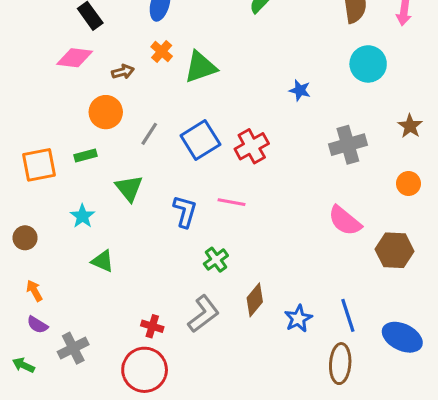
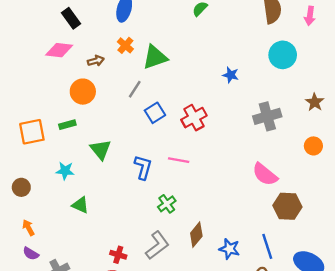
gray line: (149, 134) -> (135, 89), moved
blue square: (200, 140) -> (155, 113), size x0.7
cyan star: (82, 216) -> (65, 171), turned -30
brown hexagon: (395, 250) -> (287, 206), moved
blue star: (298, 319) -> (229, 249), turned -30

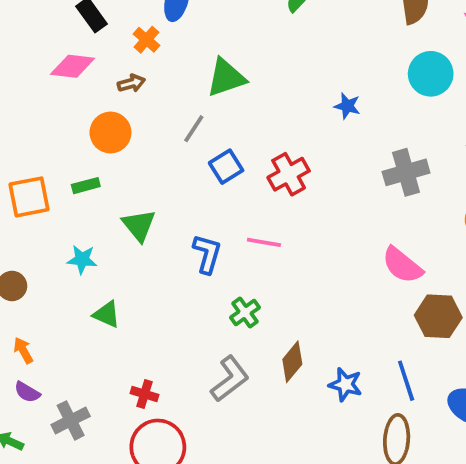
orange cross: (125, 45) -> (146, 40), moved
red cross: (118, 255) -> (145, 394), moved

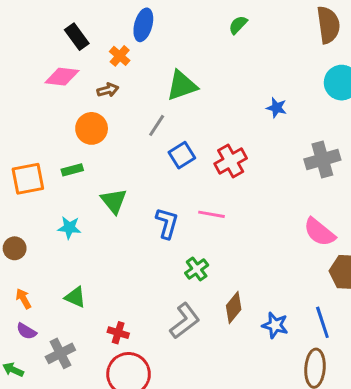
green triangle: (107, 314) -> (75, 297), moved

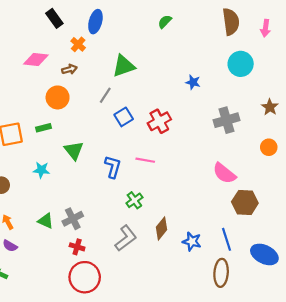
black rectangle: (77, 37) -> (54, 18), moved
gray cross: (60, 353) -> (73, 219), moved

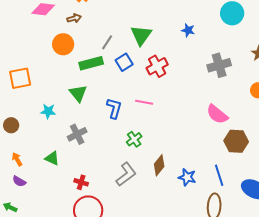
green triangle: (124, 66) -> (141, 35), moved, turned -35
green rectangle: (43, 128) -> (91, 63), moved, size x1.6
gray cross: (73, 219) -> (77, 134), moved

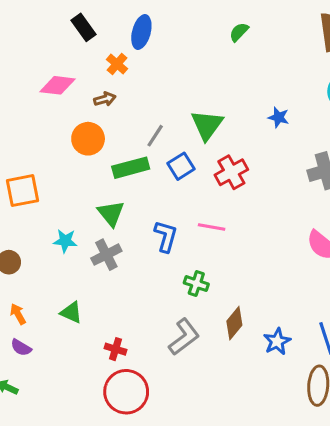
gray cross: (77, 134) -> (106, 255), moved
green cross: (134, 139) -> (196, 284), turned -35
blue star: (187, 177) -> (277, 341), turned 30

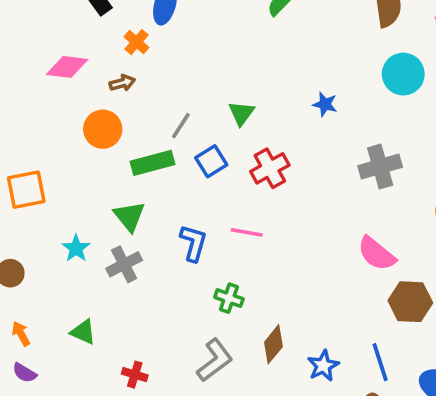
green triangle: (207, 125) -> (241, 113), size x0.7
cyan star: (65, 241) -> (76, 248), turned 30

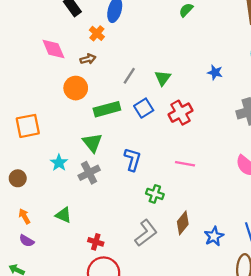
pink diamond: (67, 67) -> (53, 49), turned 60
gray line: (181, 126) -> (129, 76), moved
pink line: (247, 232) -> (185, 164), moved

